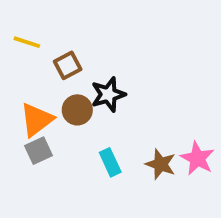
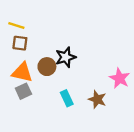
brown square: (68, 65) -> (20, 43), moved, turned 35
orange triangle: (37, 120) -> (22, 72), turned 50
pink star: (197, 158) -> (120, 78), moved

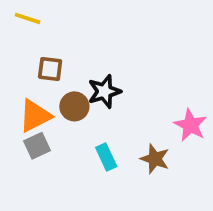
yellow line: (16, 26) -> (28, 18), moved
brown square: (20, 43) -> (50, 69), moved
orange triangle: (22, 72) -> (35, 116), turned -40

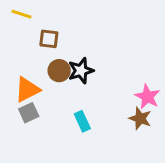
brown square: (50, 69) -> (49, 39), moved
brown circle: (74, 106) -> (59, 71), moved
brown star: (155, 159) -> (140, 118), moved

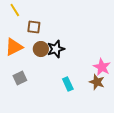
yellow line: (21, 14) -> (15, 10), turned 40
orange triangle: (27, 89) -> (14, 47), moved
cyan rectangle: (82, 121) -> (68, 84), moved

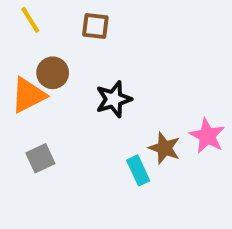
brown square: (34, 27) -> (95, 26), moved
brown circle: (41, 49) -> (53, 73), moved
brown star: (97, 82) -> (165, 148), moved

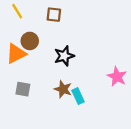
brown star: (165, 148) -> (63, 89), moved
gray square: (40, 158) -> (23, 89), turned 35

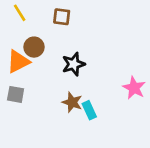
gray square: (23, 89) -> (16, 94), moved

